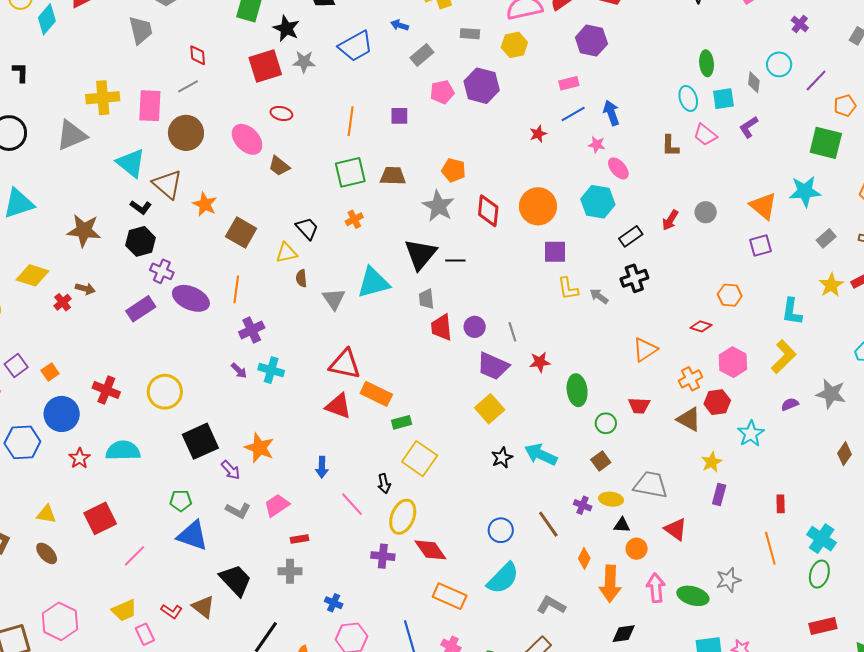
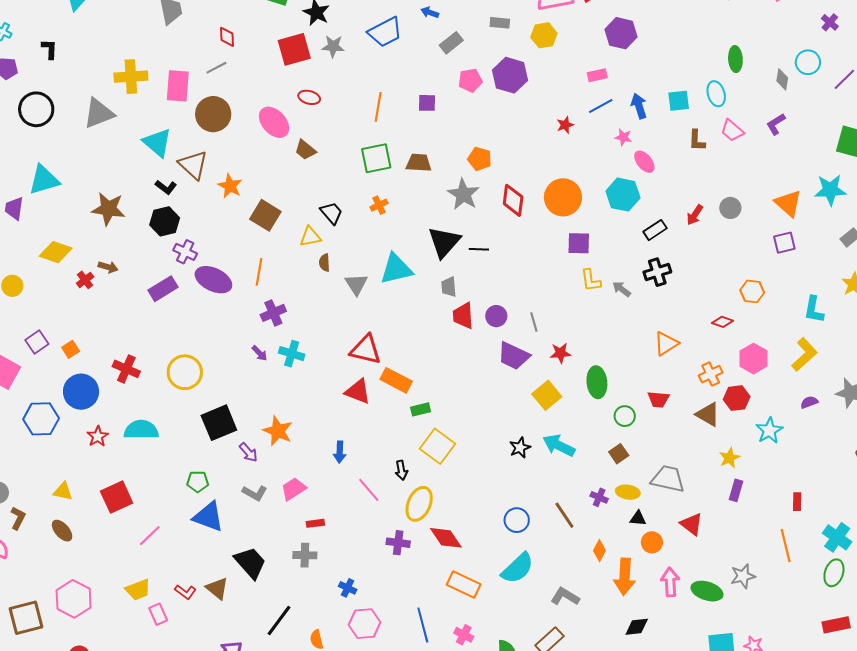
cyan square: (723, 99) -> (679, 101), moved
yellow square: (490, 409) -> (547, 395), moved

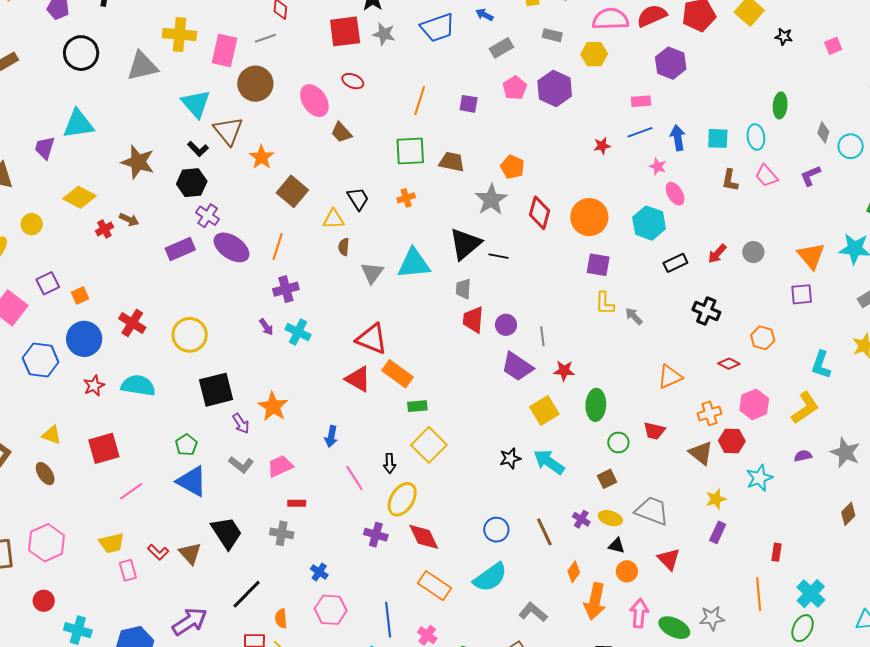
cyan circle: (808, 62) -> (851, 146), moved
pink pentagon: (470, 80) -> (515, 88), turned -30
black cross: (657, 272) -> (706, 311), moved, turned 32
green pentagon: (198, 482) -> (186, 445), turned 30

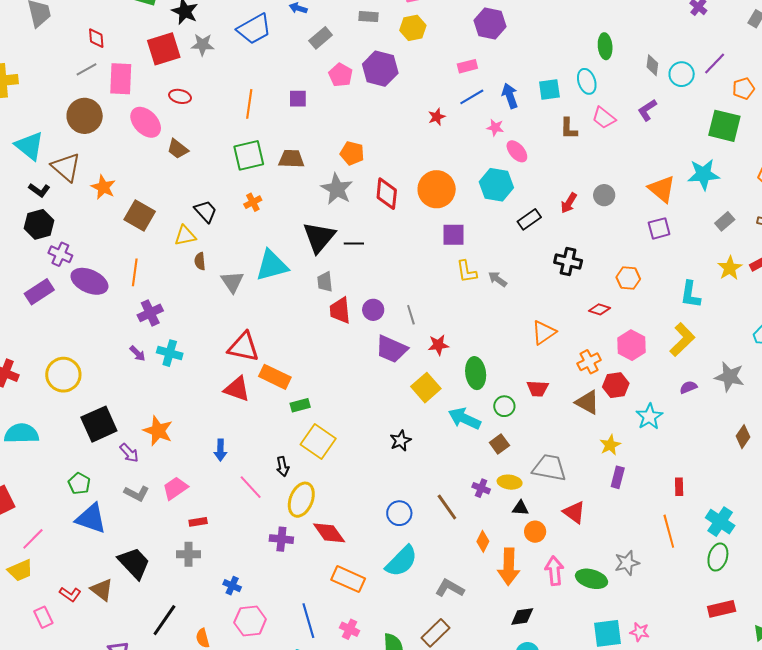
pink rectangle: (225, 51) -> (121, 79), moved
cyan arrow: (549, 462) -> (464, 419), moved
yellow trapezoid: (112, 543) -> (20, 570), moved

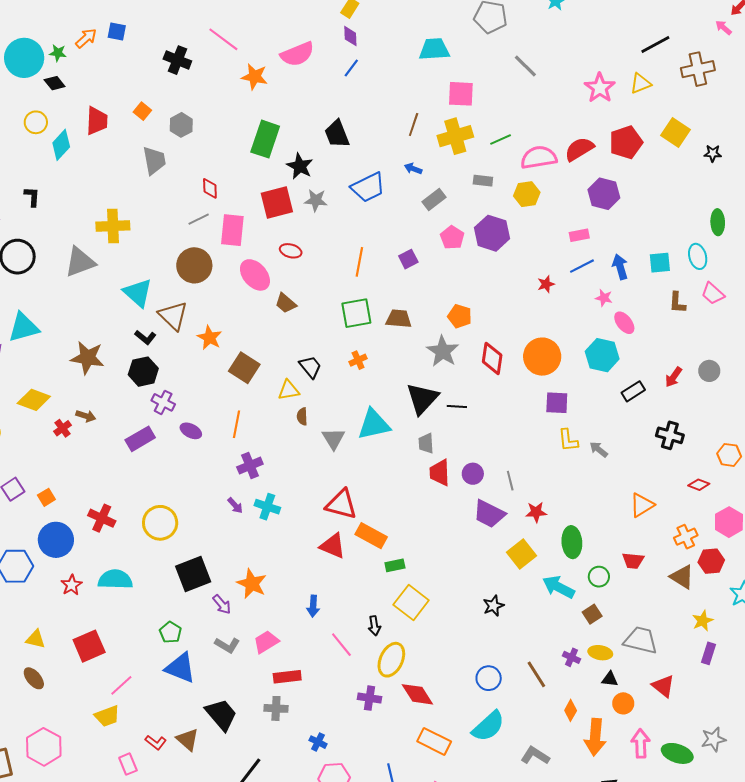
purple square: (298, 99) -> (408, 259), turned -30
purple ellipse: (89, 281) -> (191, 431), size x0.6
red rectangle: (198, 522) -> (287, 677), size x1.5

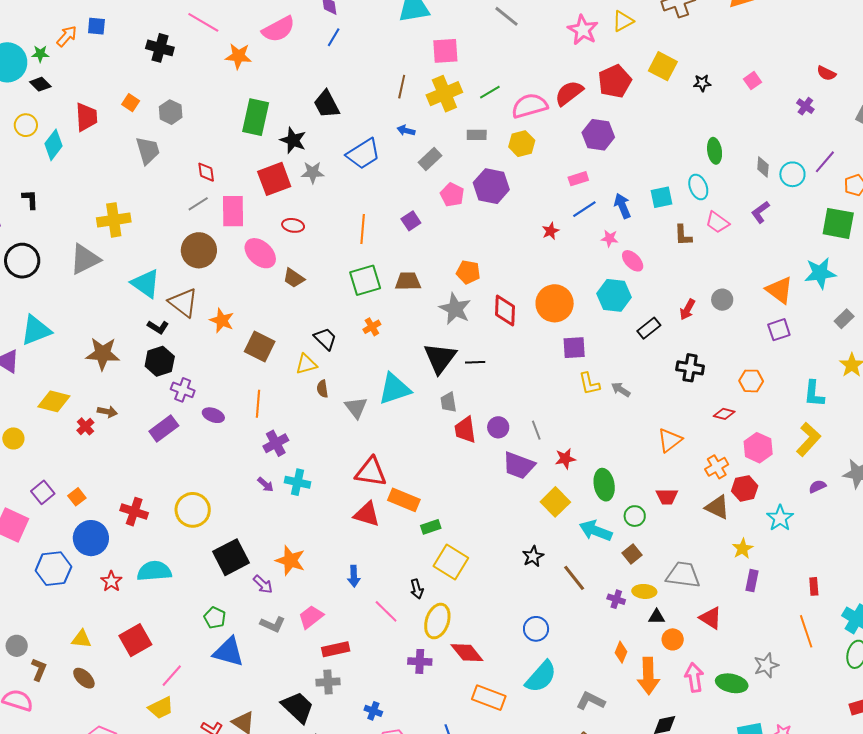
brown line: (536, 674) -> (574, 578), moved
black trapezoid: (221, 715) -> (298, 707), moved

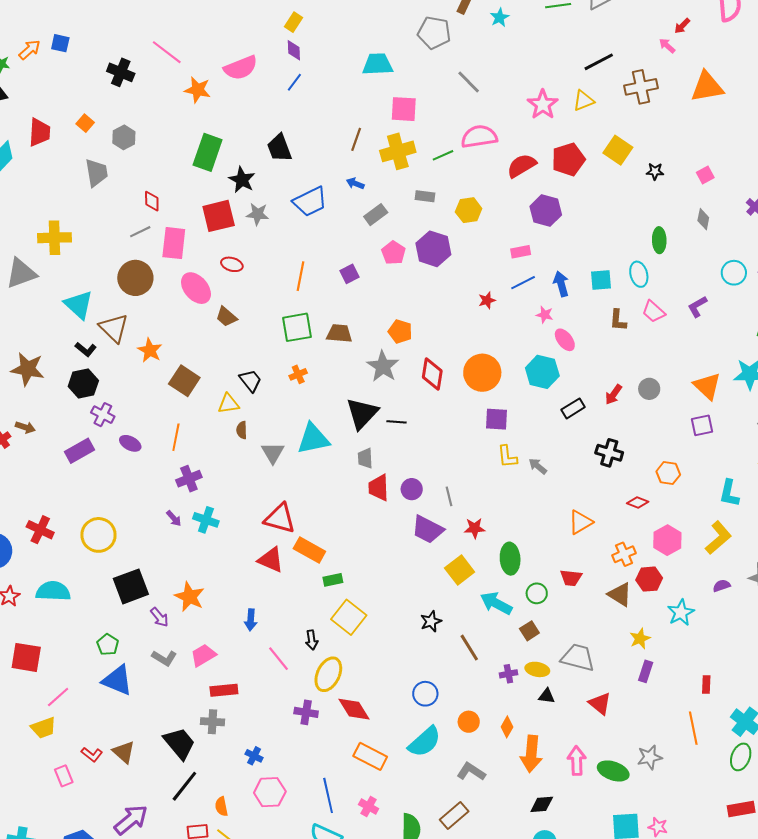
pink semicircle: (530, 106) -> (479, 137), moved
gray diamond: (763, 167) -> (703, 219), moved
purple cross: (616, 599) -> (508, 674), turned -36
orange circle: (673, 639) -> (469, 722), moved
red square: (135, 640) -> (26, 657), turned 32

